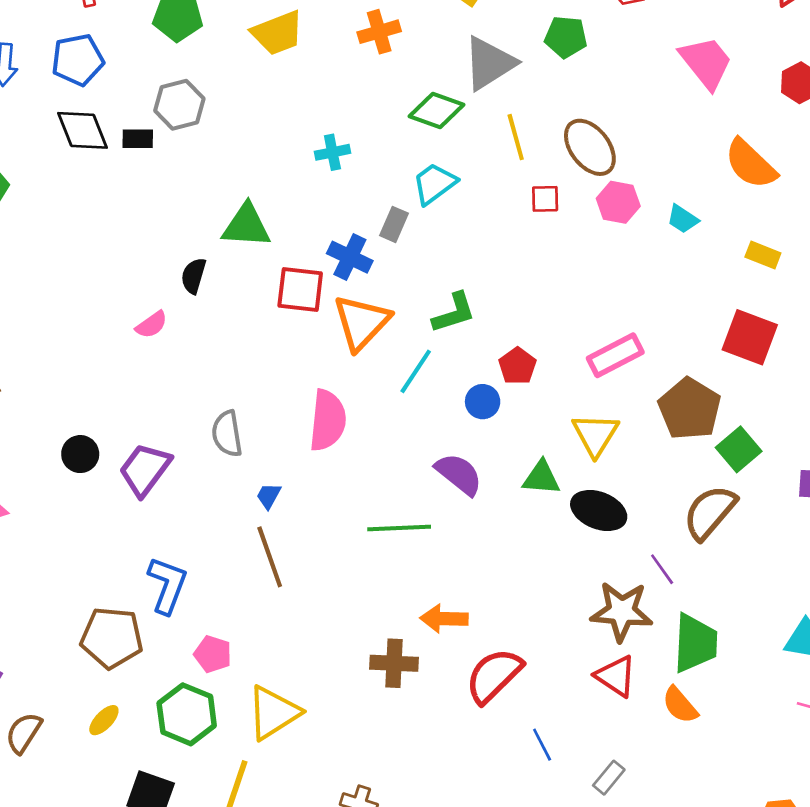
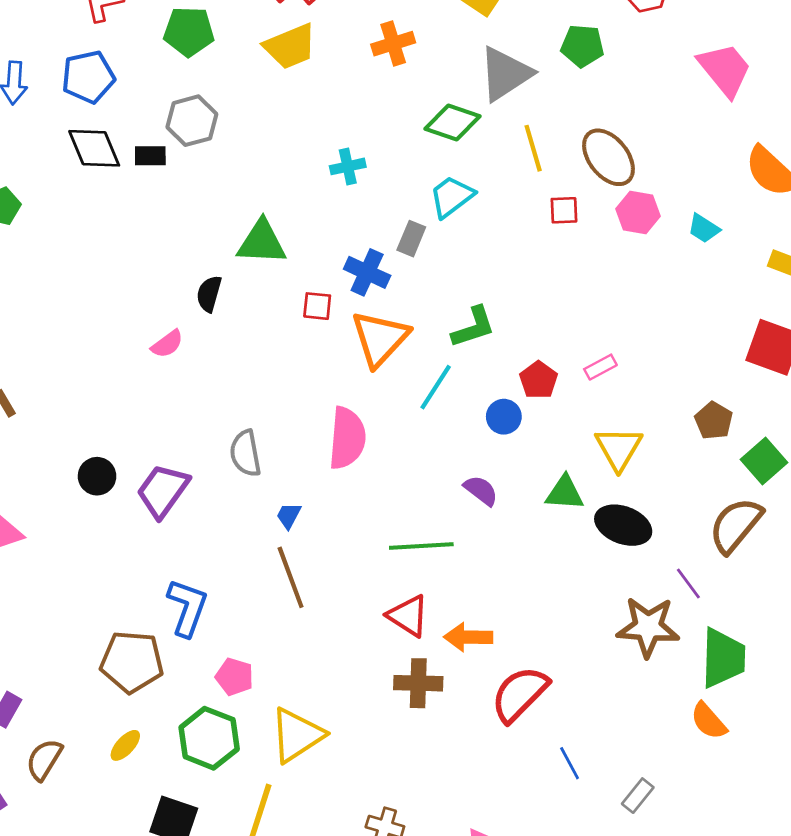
red square: (300, 290) -> (317, 306), size x0.6
pink rectangle: (615, 355) -> (600, 367), moved, size x0.6
brown pentagon: (690, 409) -> (714, 421), size x0.6
purple semicircle: (459, 474) -> (481, 490), size x0.7
red triangle: (616, 676) -> (408, 616), moved

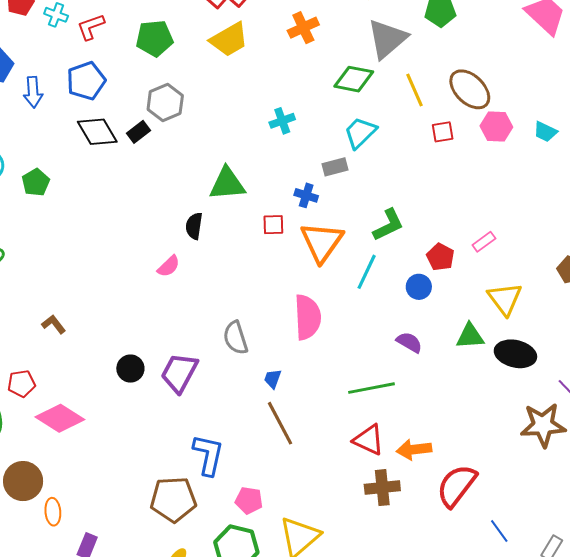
black rectangle: (150, 156) -> (138, 132), turned -30
gray rectangle: (411, 239) -> (335, 167), turned 60
blue cross: (367, 272) -> (306, 195), size x0.7

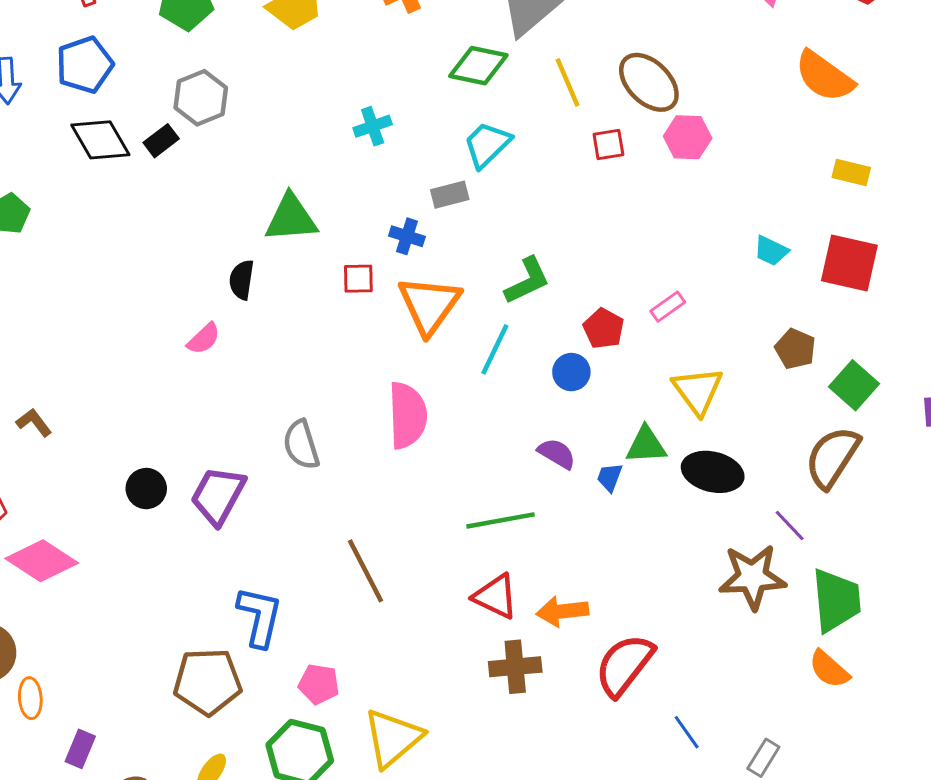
cyan trapezoid: (545, 132) -> (771, 251), moved
blue trapezoid: (273, 379) -> (610, 477), moved

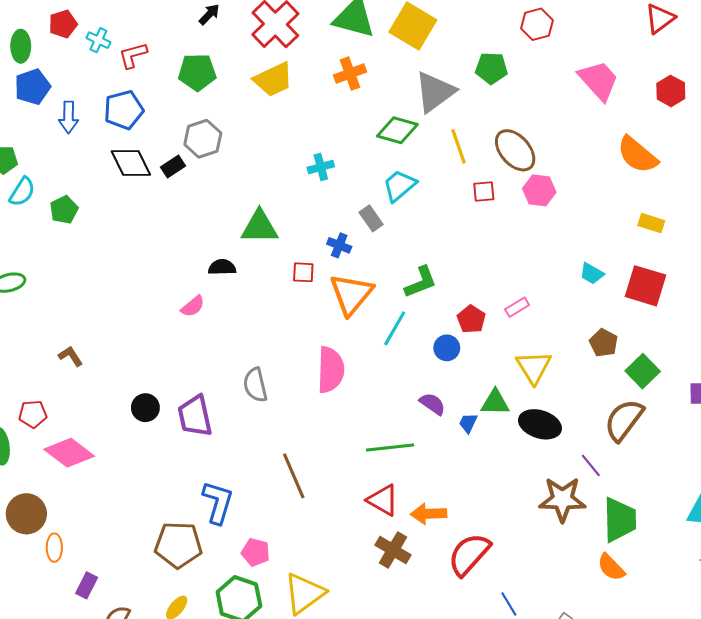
gray rectangle: (450, 195) -> (371, 218), turned 65
black semicircle: (242, 280) -> (222, 267), turned 76
purple trapezoid: (218, 495) -> (195, 416), turned -45
brown cross: (515, 667) -> (393, 550), turned 32

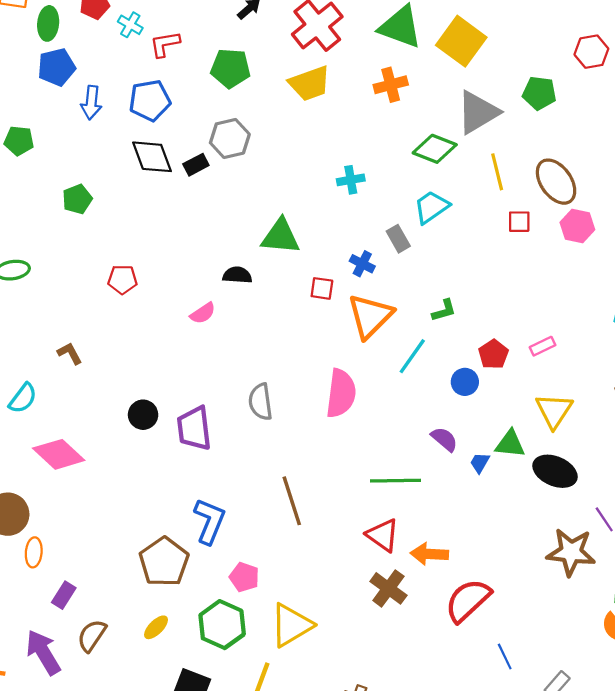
cyan semicircle: (22, 192) -> (23, 398), moved
green L-shape: (421, 282) -> (444, 310), size x0.7
red pentagon: (33, 414) -> (122, 279), moved
brown pentagon: (178, 545) -> (164, 562), turned 30

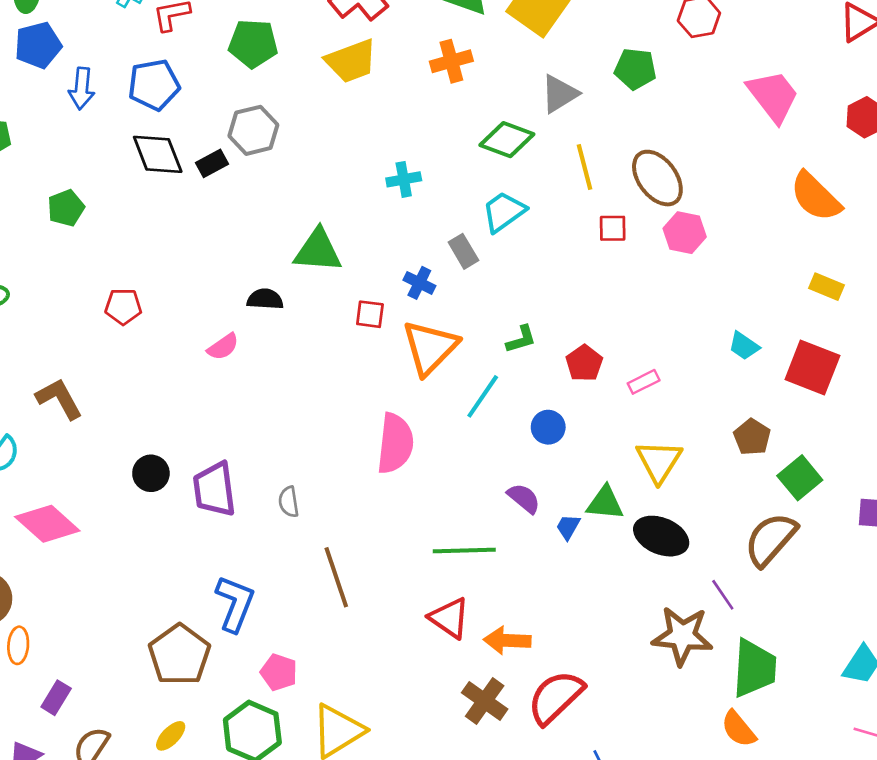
gray triangle: (478, 112) -> (559, 94), size x0.7
brown L-shape: (70, 353) -> (59, 399), size x1.5
red pentagon: (493, 354) -> (584, 363), moved
gray semicircle: (261, 402) -> (289, 502), moved, size x0.7
brown cross: (388, 588) -> (485, 701), moved

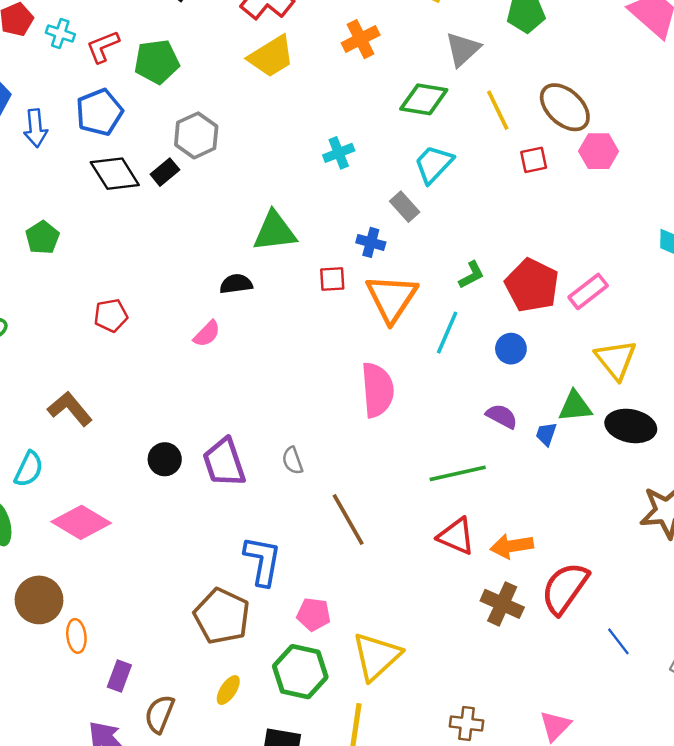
green pentagon: (253, 44) -> (157, 62), moved
red pentagon: (584, 363) -> (532, 285), size x1.6
pink rectangle: (644, 382) -> (588, 291), size x1.4

